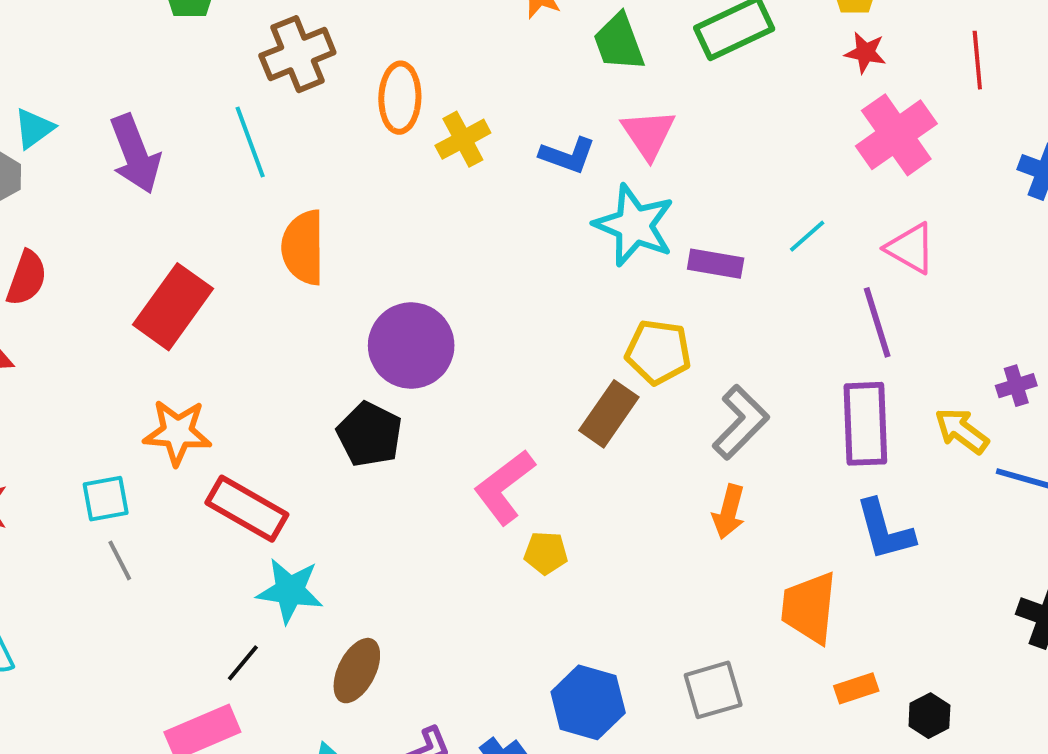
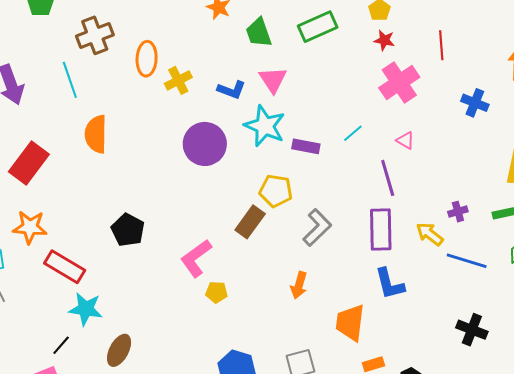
pink triangle: (910, 248) -> (405, 140), size x0.7
purple circle: (411, 346) -> (205, 144), moved
orange arrow: (729, 512) -> (299, 285), moved

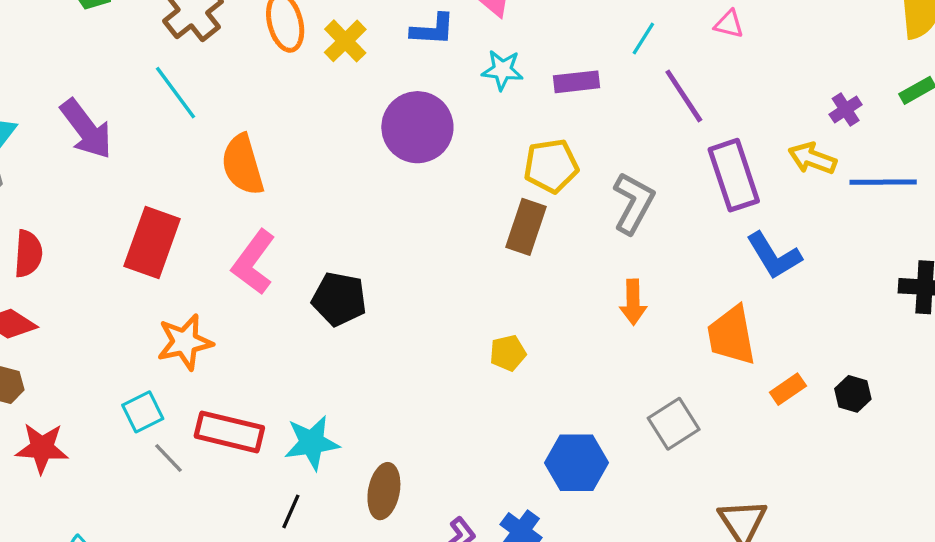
cyan star: (265, 126) -> (502, 70), size x0.6
purple line: (388, 178) -> (684, 96), moved
pink L-shape: (196, 258) -> (254, 262), moved
red rectangle: (65, 267) -> (229, 432), moved

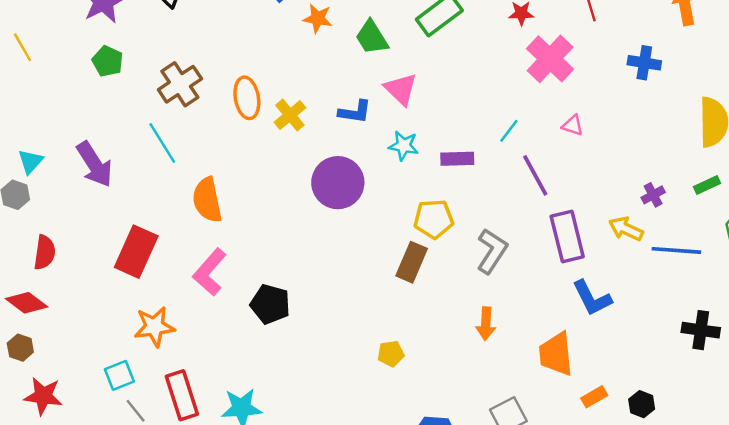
red rectangle: (229, 432) -> (182, 395), turned 54

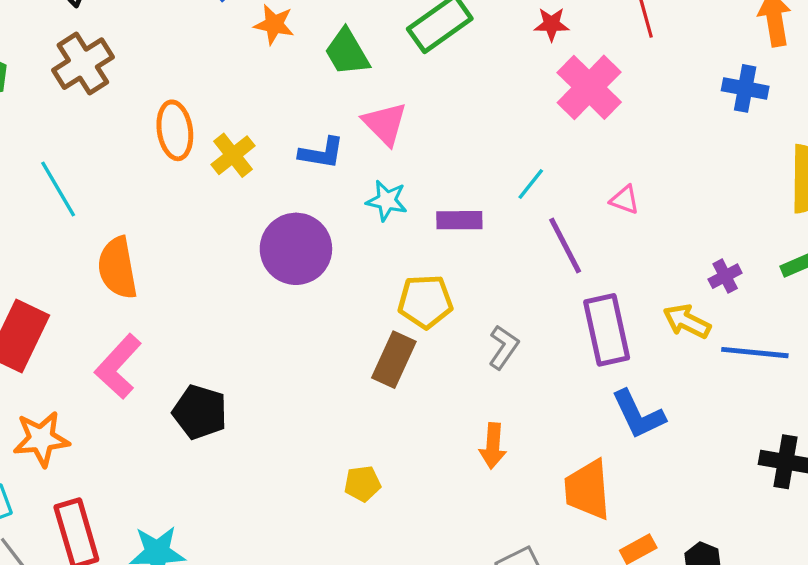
blue cross: (644, 63) -> (745, 88), moved
brown cross: (180, 84) -> (83, 64), moved
pink triangle: (573, 125) -> (625, 200), moved
gray L-shape: (492, 251) -> (504, 347), size x0.7

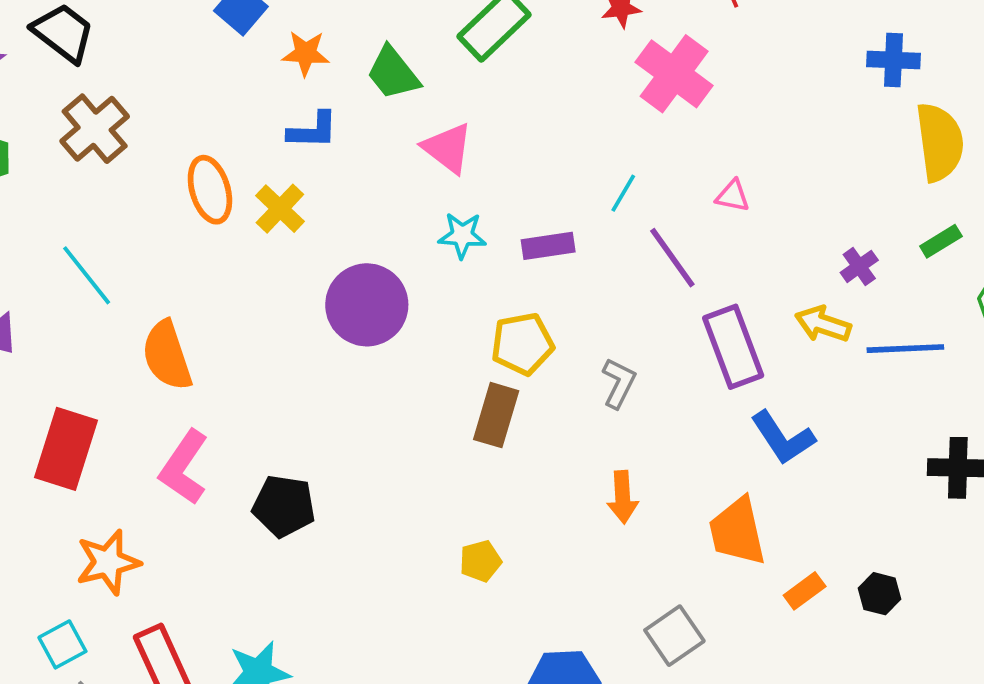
blue cross: (745, 88) -> (893, 60), moved
blue L-shape: (322, 153) -> (313, 130), moved

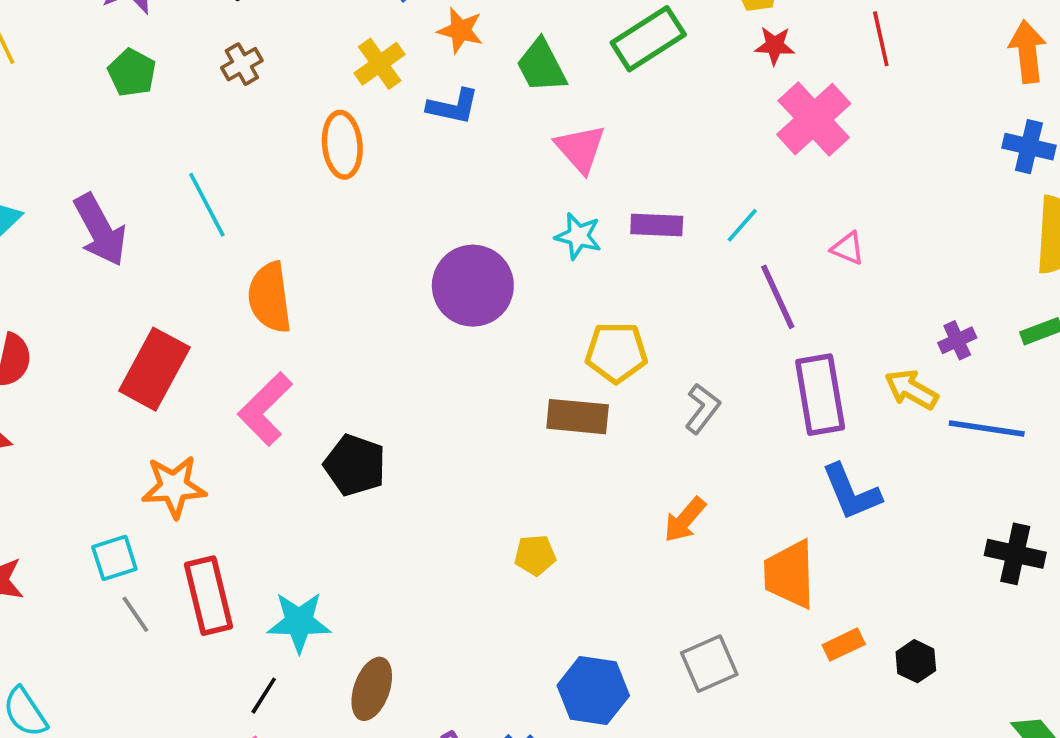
brown cross: (95, 129) -> (242, 64), size x0.6
yellow cross: (280, 209) -> (380, 64), moved
purple rectangle: (548, 246) -> (657, 225), moved
brown rectangle: (496, 415) -> (578, 417), turned 68
orange arrow: (623, 497) -> (685, 520), turned 33

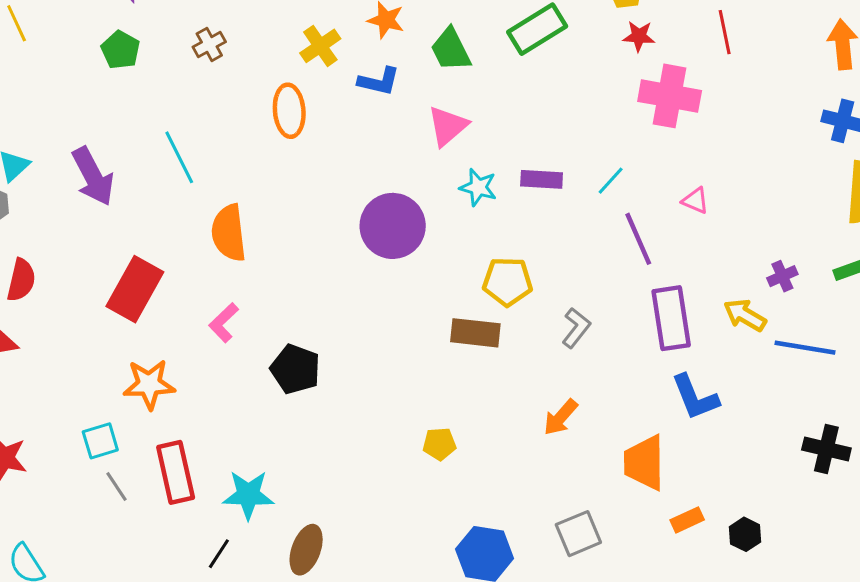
pink cross: (814, 119) -> (670, 96), turned -38
pink triangle: (580, 149) -> (448, 126), moved, turned 30
pink L-shape: (265, 409) -> (224, 323), size x0.7

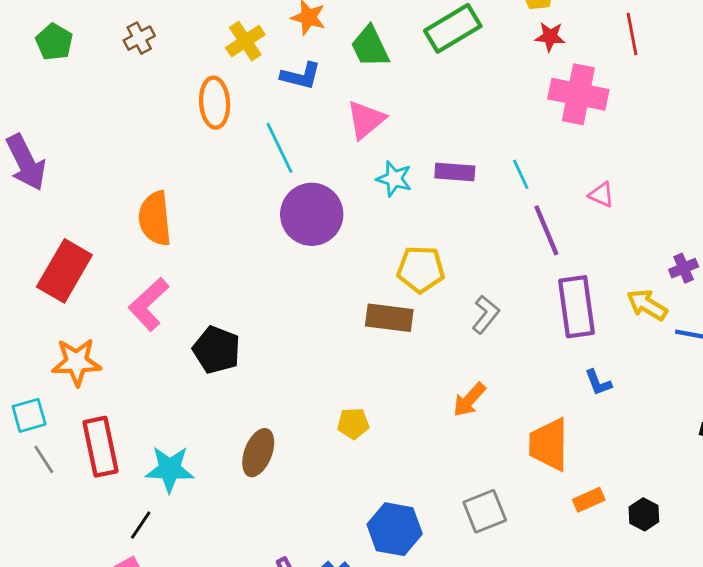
cyan line: (179, 157) -> (280, 148), moved
cyan line: (611, 181) -> (521, 174), turned -68
pink L-shape: (224, 323) -> (149, 304), size x1.4
blue L-shape: (695, 397) -> (598, 383), size x0.6
brown ellipse: (306, 550) -> (258, 453), moved

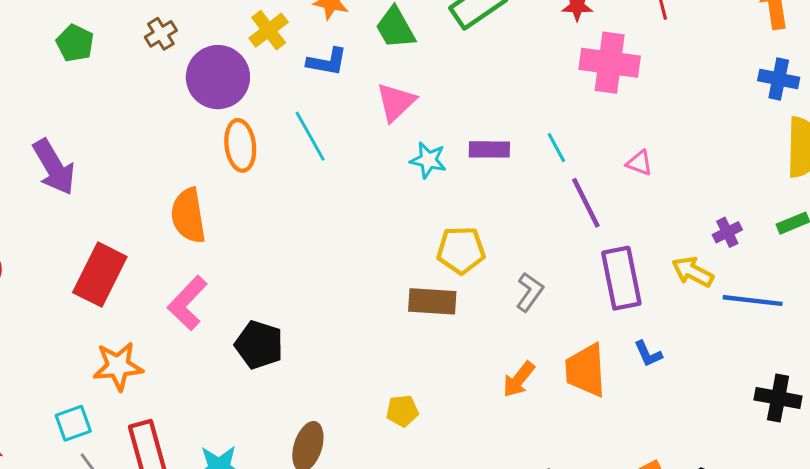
orange ellipse: (215, 103) -> (240, 145), moved
purple circle: (312, 214) -> (218, 77), moved
orange trapezoid: (549, 444) -> (586, 370), moved

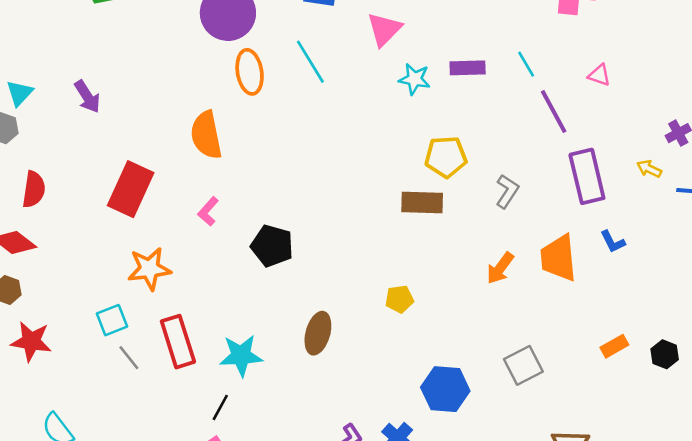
purple arrow: (54, 167) -> (87, 97), size x0.7
yellow arrow: (693, 272) -> (649, 169), size x0.7
pink L-shape: (187, 303) -> (208, 211), size x0.6

